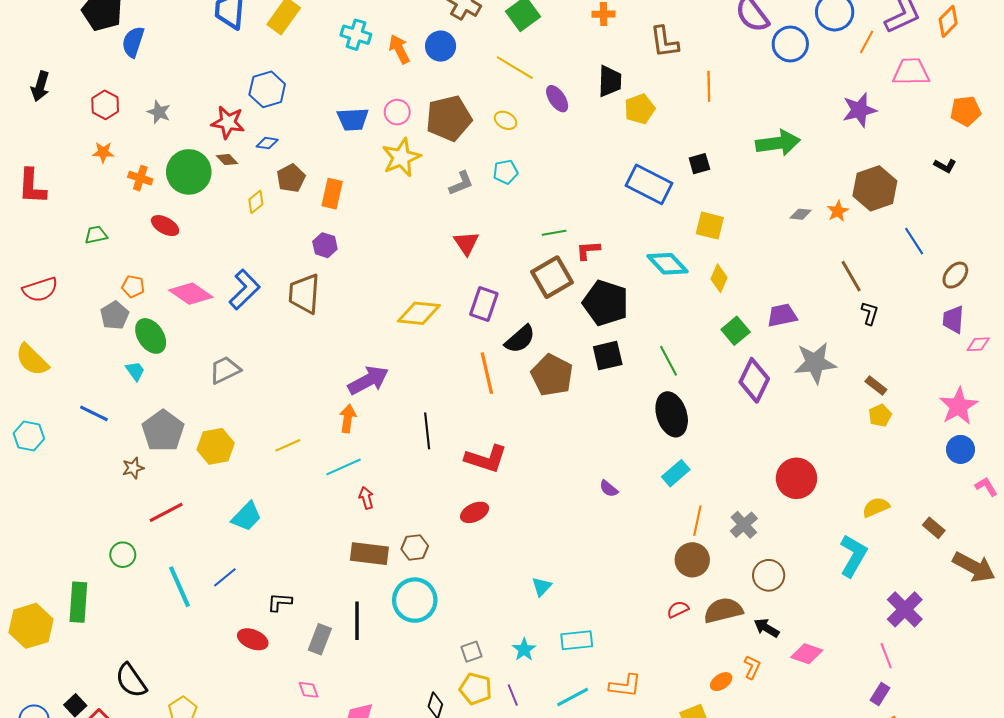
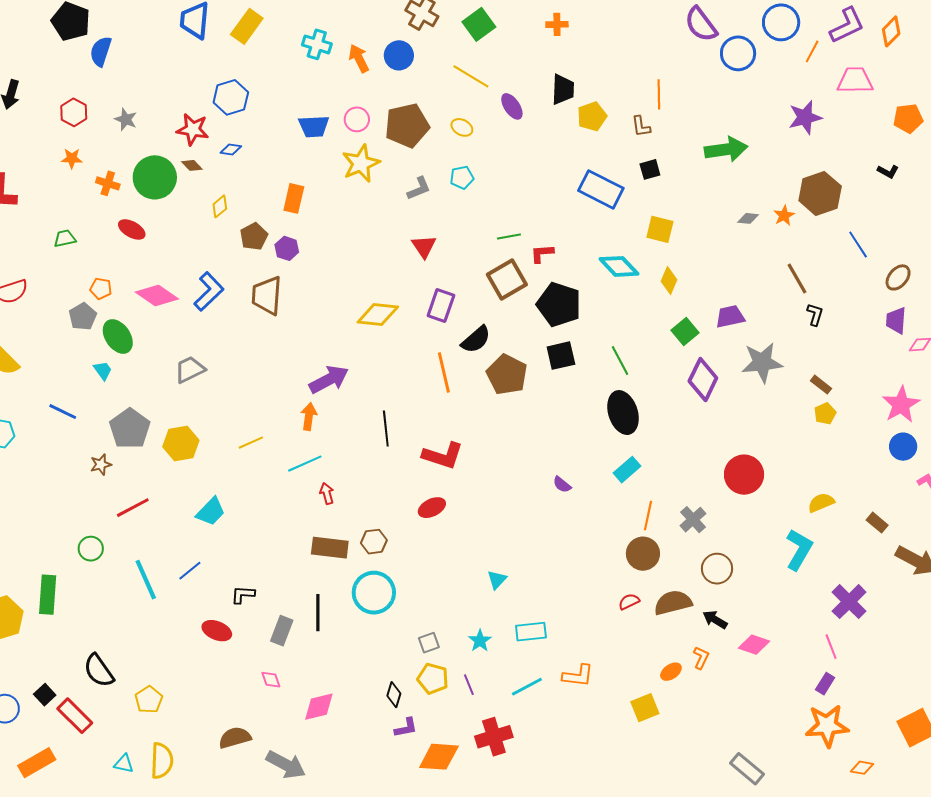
brown L-shape: (664, 42) -> (641, 126), moved, size x0.7
brown pentagon: (291, 178) -> (254, 236), moved

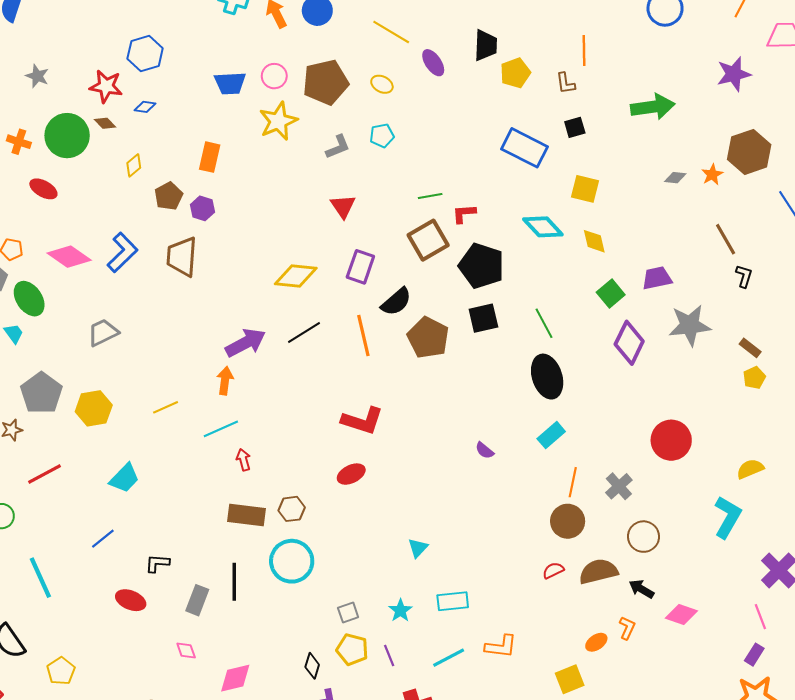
yellow diamond: (669, 280) -> (594, 241), turned -36
black line: (386, 429) -> (304, 332), moved, turned 64
cyan line: (146, 580) -> (40, 578), moved

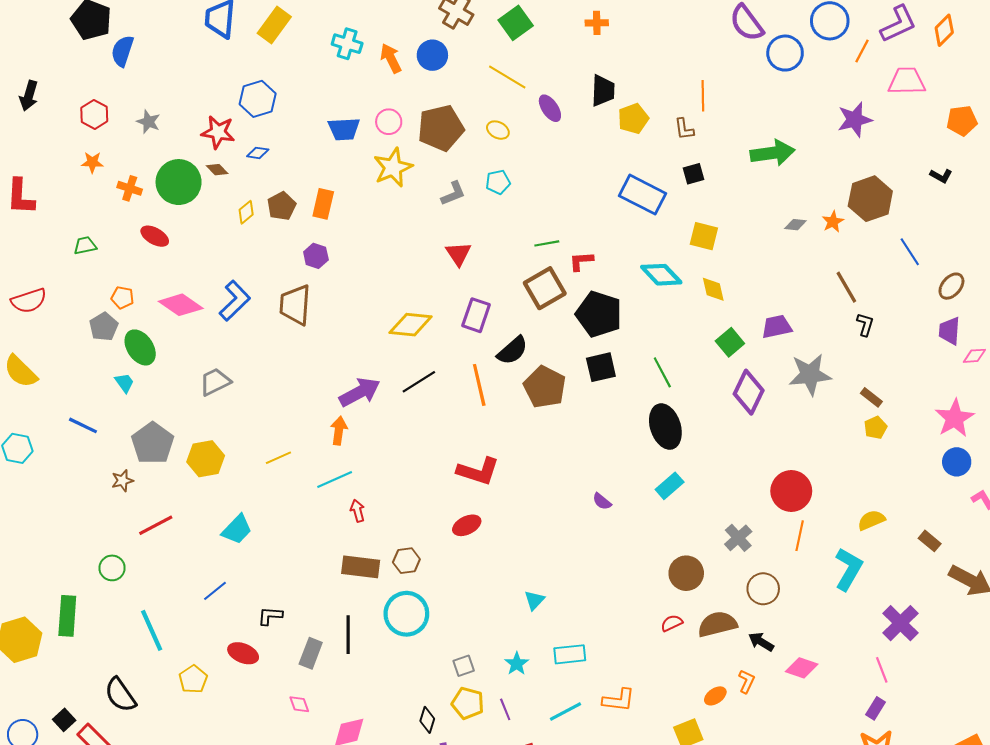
brown pentagon: (169, 196) -> (282, 206), moved
orange line: (573, 482) -> (800, 536), moved
yellow pentagon: (61, 671) -> (193, 679), moved

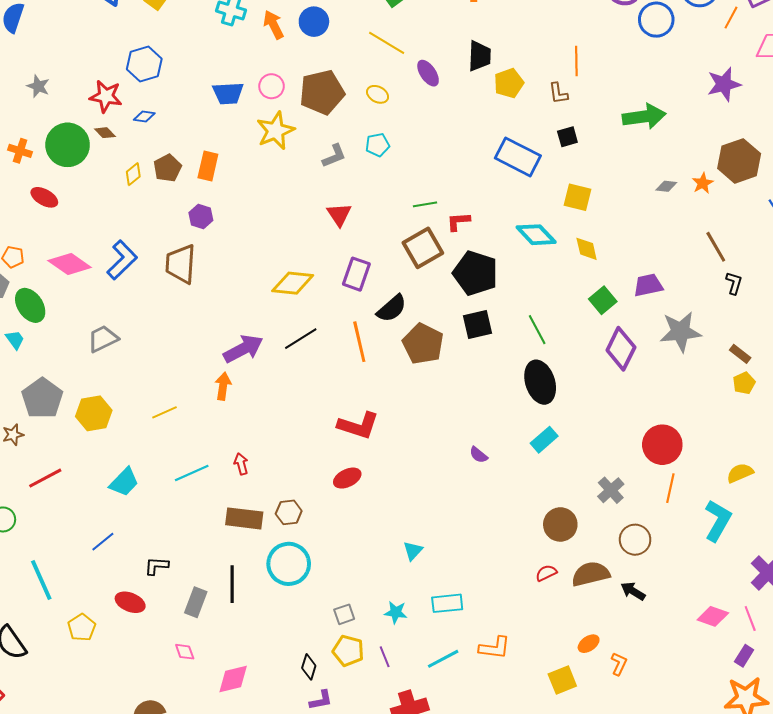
cyan line: (335, 480) -> (192, 473), moved
cyan star: (517, 664) -> (396, 612), turned -30
pink diamond: (802, 668) -> (713, 616), moved
orange L-shape: (747, 681) -> (619, 664), moved

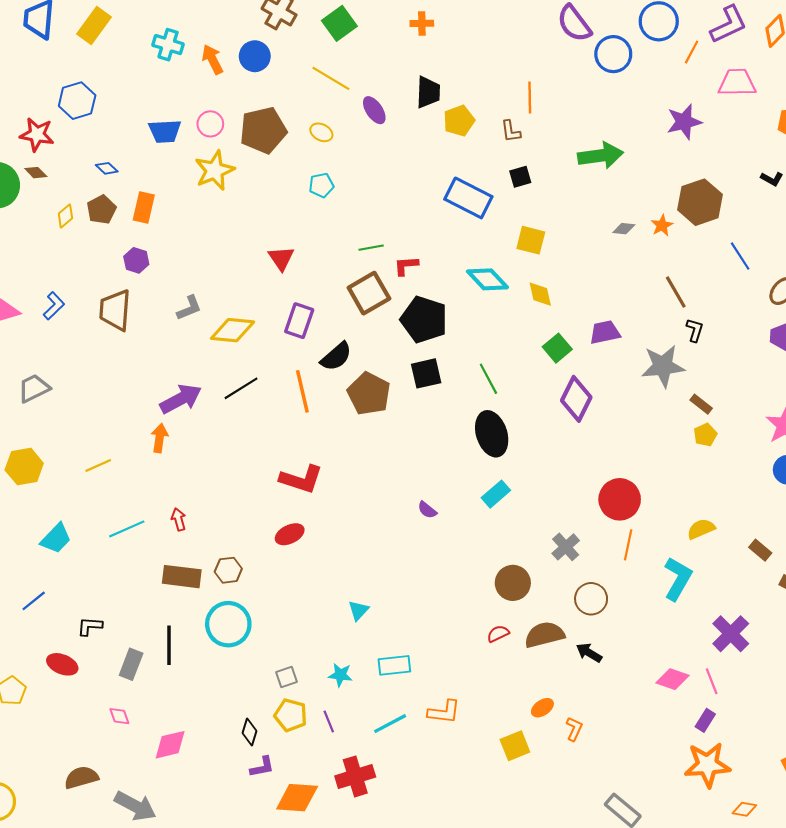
blue diamond: (144, 117) -> (107, 168), moved, turned 35
gray L-shape: (334, 156) -> (189, 308), moved
blue L-shape: (122, 260) -> (54, 306), size x0.7
gray star: (680, 332) -> (663, 366), moved

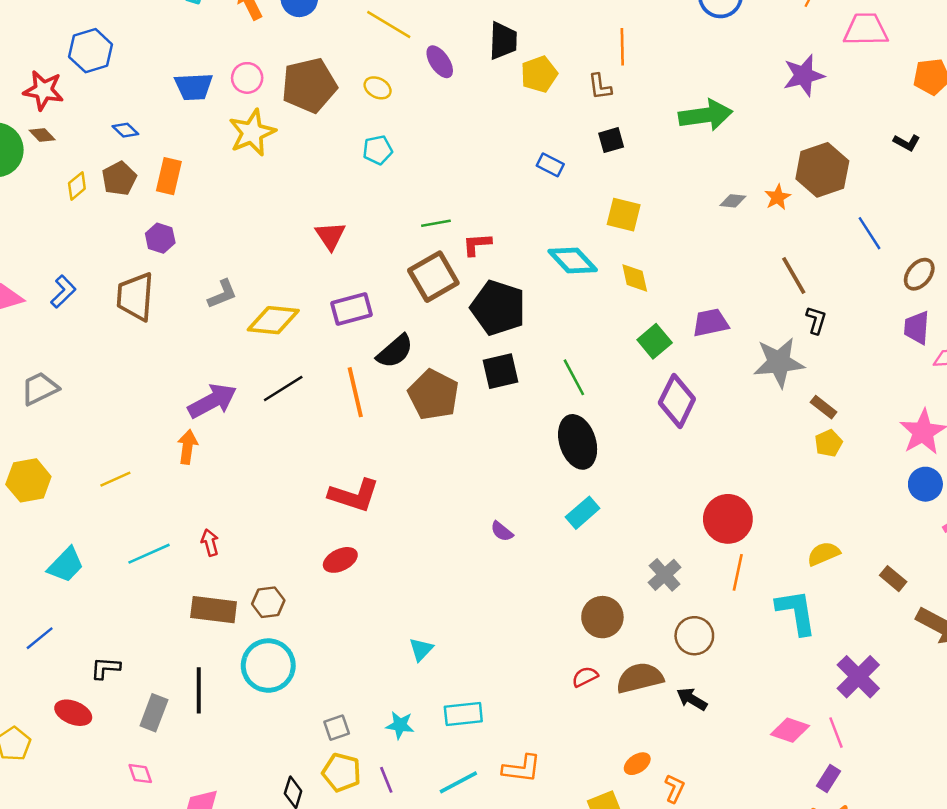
blue rectangle: (468, 198) -> (550, 165), size x0.5
purple rectangle: (299, 321) -> (351, 309), turned 56
cyan L-shape: (678, 579) -> (796, 612), turned -39

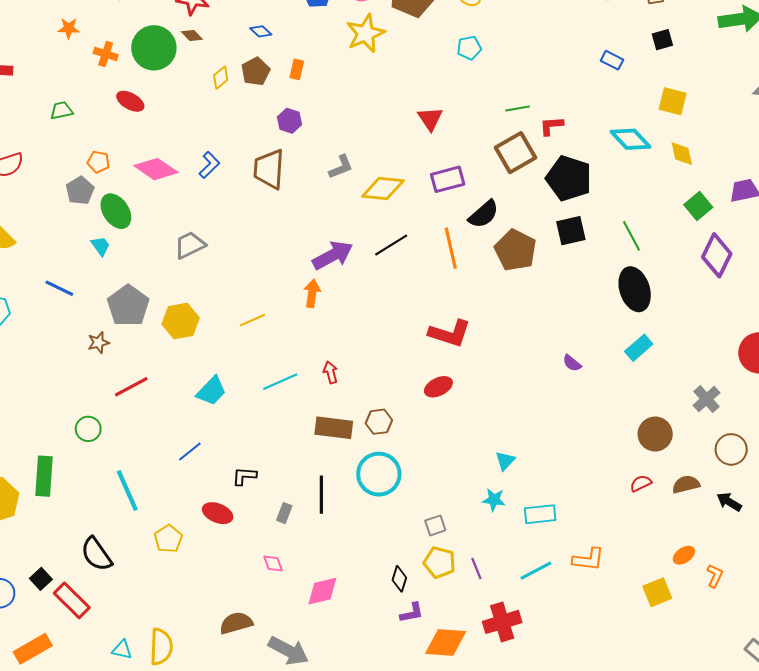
orange rectangle: (169, 176) -> (297, 69), size x0.7
brown semicircle: (640, 678) -> (686, 484), size x0.7
gray rectangle: (154, 713) -> (284, 513), size x0.7
cyan star: (400, 725) -> (494, 500), moved

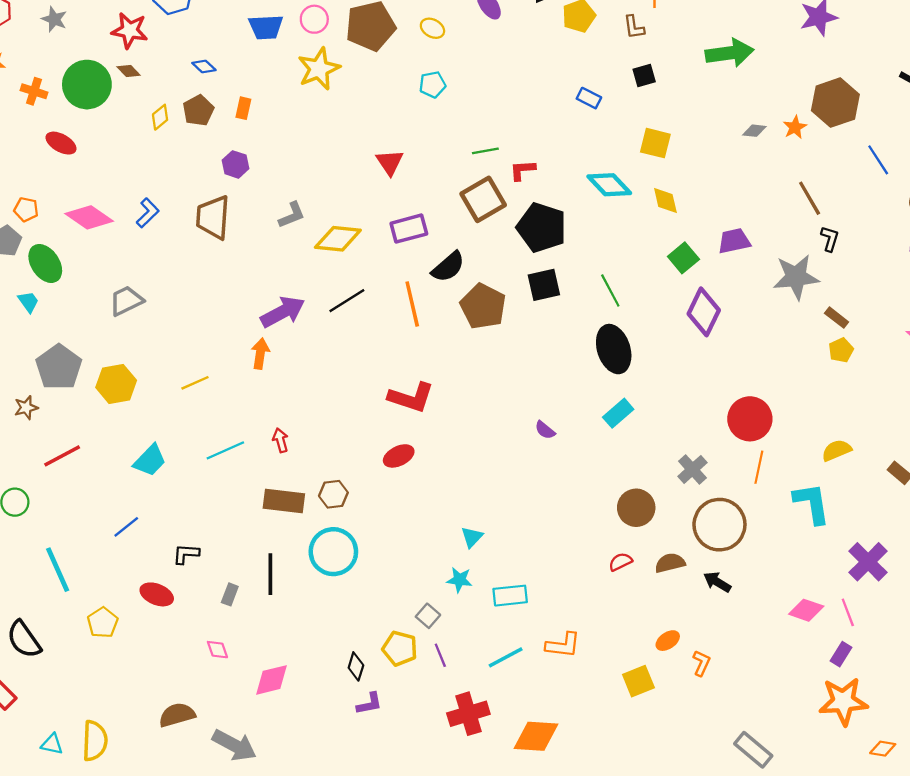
brown circle: (731, 449) -> (719, 525), size x1.5
gray square: (435, 525) -> (428, 616), moved, turned -30
orange diamond: (446, 643) -> (536, 736), moved

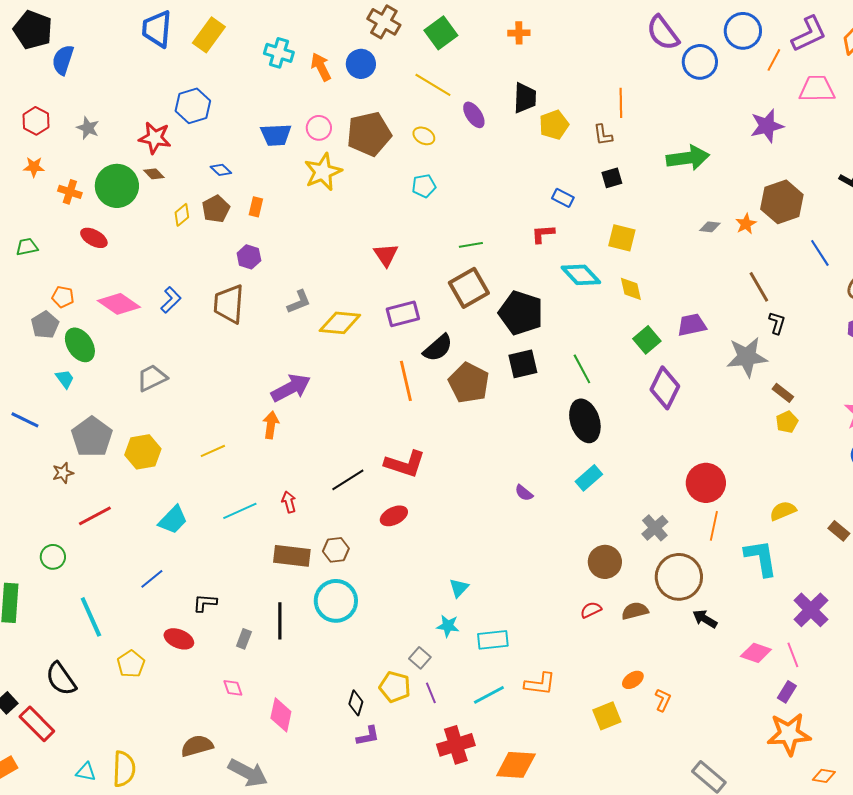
red L-shape: (523, 170) -> (543, 234), moved
black line: (347, 301) -> (348, 480), moved
black arrow: (717, 582) -> (705, 619), moved
pink diamond: (271, 680) -> (281, 715), turned -64

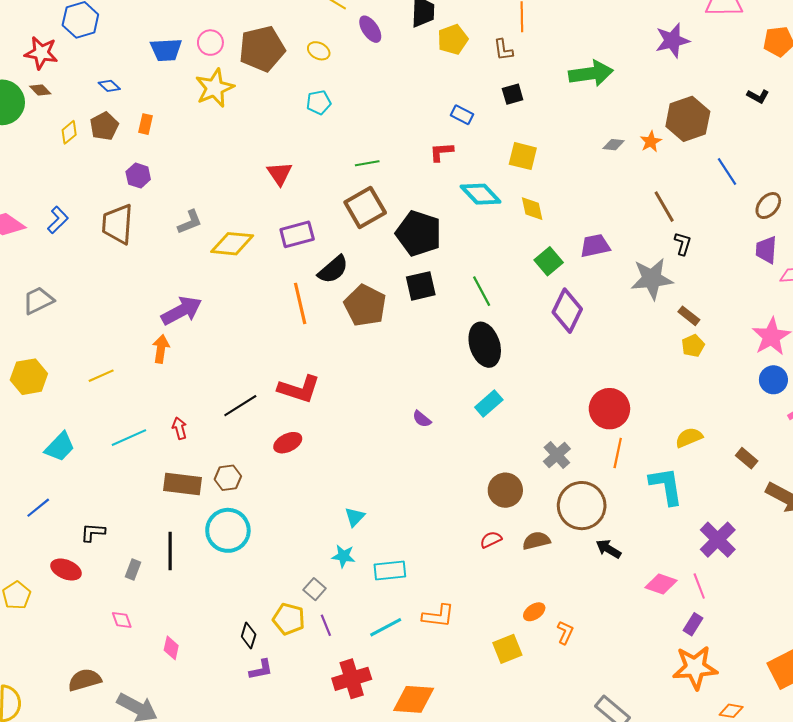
pink diamond: (281, 715) -> (171, 648), size x0.7

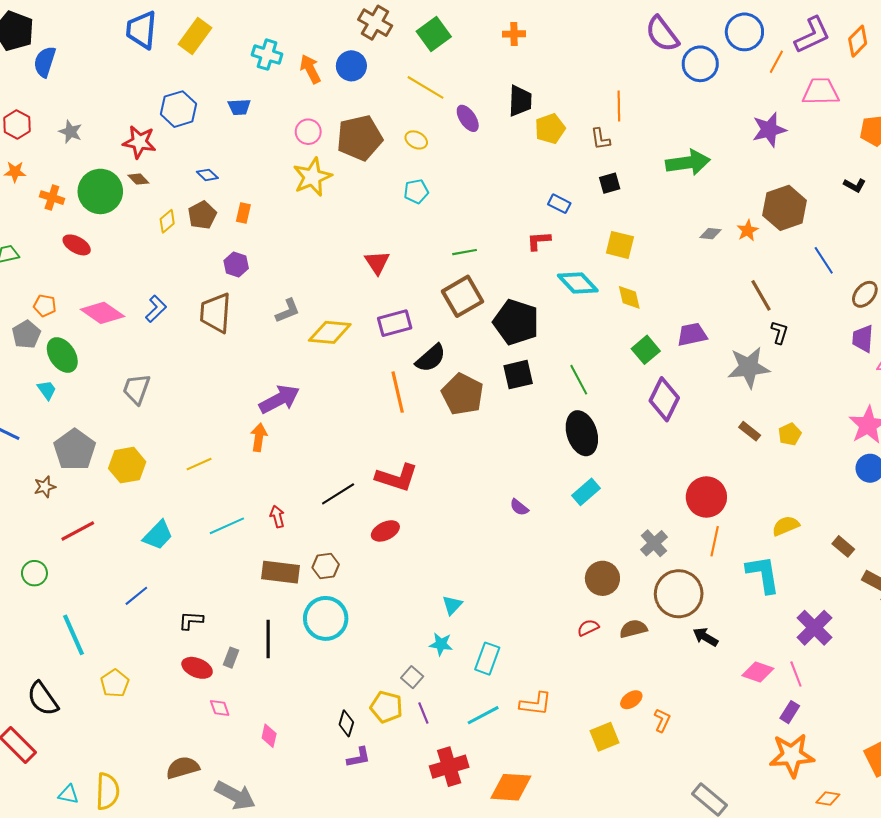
blue trapezoid: (166, 50) -> (239, 107), moved, size x0.7
gray trapezoid: (38, 300) -> (136, 389), turned -44
brown rectangle: (689, 316) -> (750, 431), moved
red ellipse: (66, 570) -> (197, 668), moved
cyan rectangle: (390, 571) -> (487, 659), turned -64

